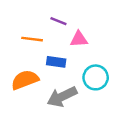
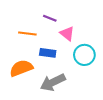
pink triangle: (79, 39) -> (67, 34), turned 42
cyan circle: (96, 77) -> (84, 55), moved

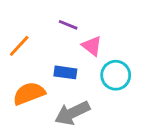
orange line: (27, 34) -> (19, 46), moved, turned -54

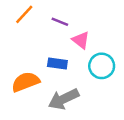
orange line: (19, 46) -> (24, 14), moved

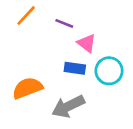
blue rectangle: (57, 63) -> (75, 68), moved

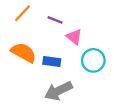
blue rectangle: (75, 68) -> (52, 62), moved
orange semicircle: (27, 88) -> (24, 53), moved, turned 50

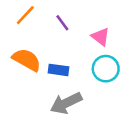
purple line: (55, 20) -> (62, 23), turned 32
pink triangle: (74, 37) -> (101, 37), moved

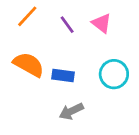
pink triangle: (101, 37) -> (102, 23), moved
gray arrow: (66, 103) -> (71, 111), size x0.7

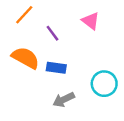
purple line: (67, 25) -> (53, 33), moved
cyan circle: (114, 74) -> (104, 84), moved

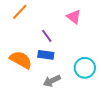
purple line: (53, 33) -> (47, 36), moved
orange semicircle: (25, 58) -> (21, 60), moved

